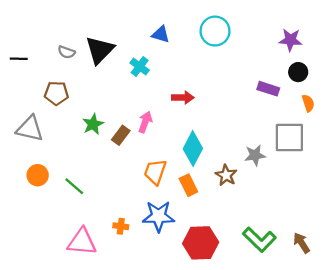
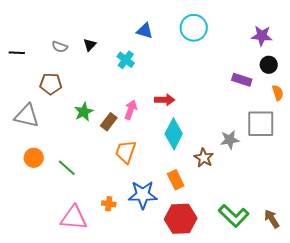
black triangle: (100, 50) -> (90, 45), size x0.5
red arrow: (183, 98) -> (165, 100), moved
orange trapezoid: (155, 172) -> (126, 152), moved
orange rectangle: (188, 185) -> (176, 180), moved

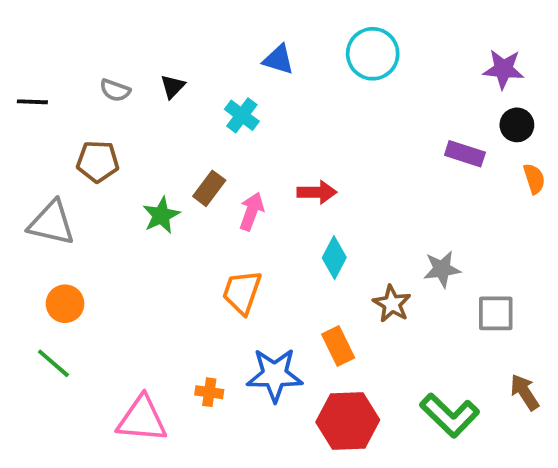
brown rectangle: (109, 122) -> (209, 188), moved
gray square: (261, 124) -> (496, 313), moved, size x0.7
cyan diamond: (174, 134) -> (334, 258), size x0.7
green line: (67, 168) -> (53, 363), moved
brown arrow: (272, 219) -> (525, 392), moved

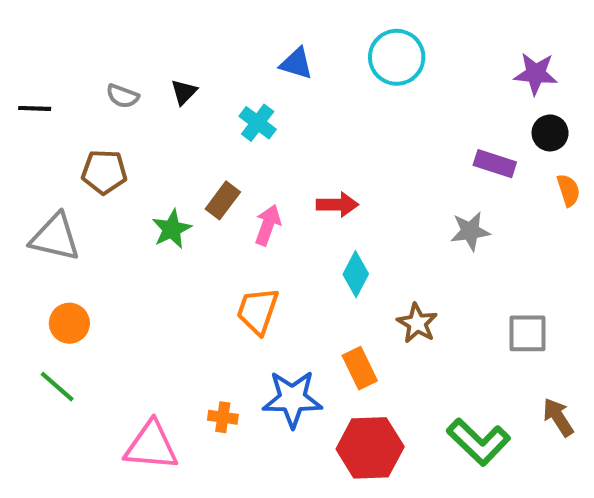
gray star: (442, 269) -> (470, 231), moved

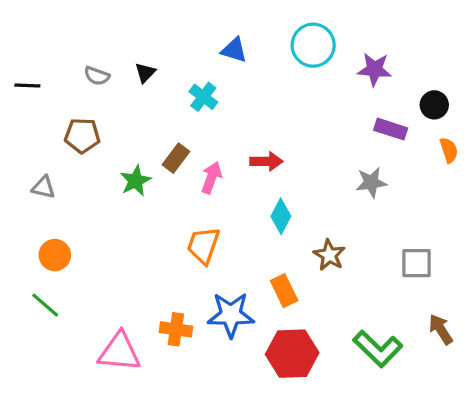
purple star: (536, 74) -> (375, 69), moved
gray triangle: (55, 237) -> (44, 187), size x0.6
orange cross: (223, 417) -> (176, 329), size x1.4

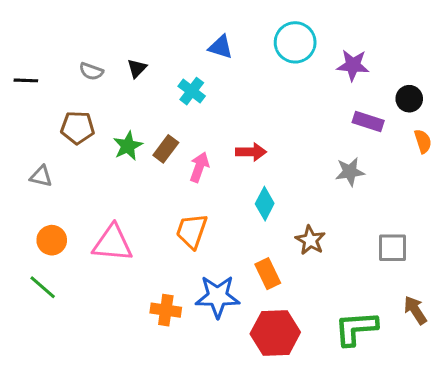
green star: (136, 181) -> (128, 146), moved
green L-shape: (378, 349) -> (356, 328), turned 132
pink triangle: (119, 352) -> (113, 243), moved

